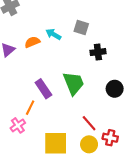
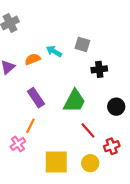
green trapezoid: (73, 83) -> (74, 101), turned 50
purple rectangle: (43, 89) -> (36, 98), moved
red line: (89, 123) -> (88, 130), moved
red cross: (110, 138) -> (112, 146), moved, turned -32

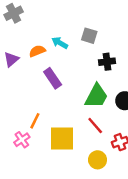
purple rectangle: (36, 98) -> (53, 78), moved
green trapezoid: (74, 101) -> (96, 96), moved
yellow square: (56, 162) -> (62, 139), moved

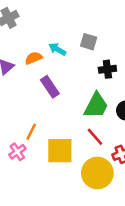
yellow circle: (98, 160) -> (97, 173), size x1.6

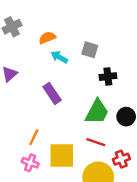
orange semicircle: (34, 58) -> (47, 38), moved
red line: (95, 137) -> (96, 142), turned -30
pink cross: (17, 152) -> (30, 163), moved, turned -35

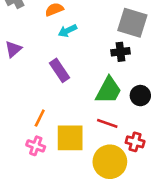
gray square: (90, 50) -> (132, 23), moved, size x1.6
cyan arrow: (59, 57) -> (68, 31), turned -56
red cross: (121, 159) -> (135, 142), turned 35

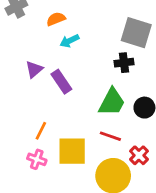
purple triangle: (13, 49) -> (34, 69), moved
red cross: (135, 142) -> (139, 155), turned 30

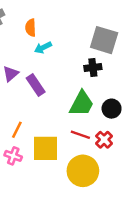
orange semicircle: (56, 19) -> (31, 28), turned -70
red cross: (139, 155) -> (104, 140), moved

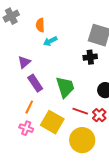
purple rectangle: (36, 85) -> (35, 83), moved
green trapezoid: (82, 104) -> (65, 87), moved, turned -45
yellow square: (46, 148) -> (52, 122), turned 30

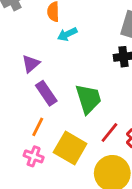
red line: (80, 111) -> (109, 133), turned -70

